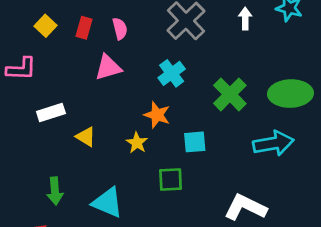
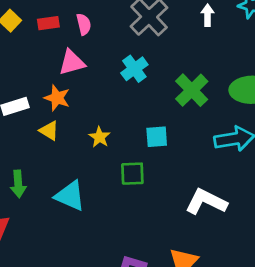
red rectangle: (84, 28) -> (48, 23), turned 65
orange star: (157, 115) -> (57, 98), moved

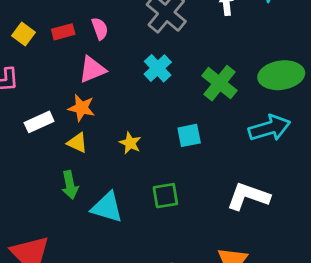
green square: (132, 174) -> (165, 196), moved
green arrow: (18, 184) -> (70, 185), moved

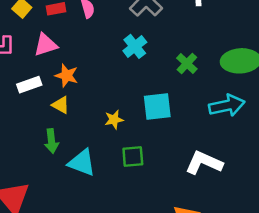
pink triangle: (92, 69) -> (46, 45), moved
green cross: (219, 83) -> (187, 63), size x0.7
cyan square: (189, 135) -> (157, 106), size x1.4
yellow star: (130, 143) -> (114, 120), moved, turned 30

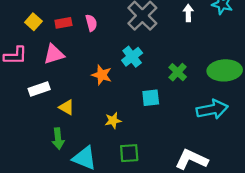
orange star: (67, 75) -> (102, 75), moved
cyan square: (157, 106) -> (151, 98), moved, size x0.7

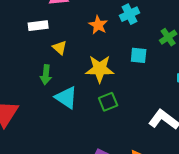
yellow star: (113, 121) -> (100, 69), size x1.8
green square: (129, 153) -> (108, 102), turned -30

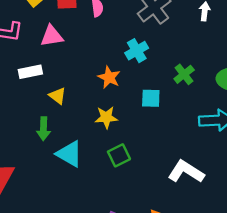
orange star: (98, 25) -> (109, 77), moved
yellow star: (100, 69) -> (106, 117), size x0.7

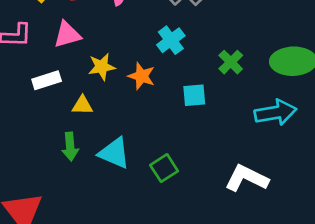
yellow triangle: (58, 96) -> (82, 105), turned -30
yellow star: (106, 117) -> (102, 67), moved
cyan triangle: (69, 154) -> (114, 153), moved

